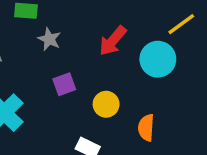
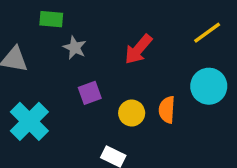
cyan circle: (158, 59) -> (209, 86), moved
orange semicircle: (146, 128) -> (167, 110), moved

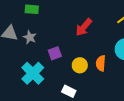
gray star: (75, 48) -> (30, 37), moved
cyan cross: (29, 121) -> (33, 73), moved

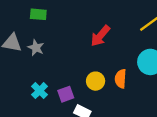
purple square: (55, 53) -> (66, 94), moved
cyan cross: (33, 73) -> (40, 91), size x0.6

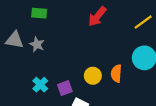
red arrow: (100, 36) -> (97, 16), moved

